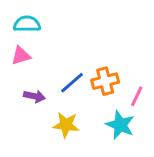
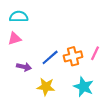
pink line: (137, 96) -> (95, 53), moved

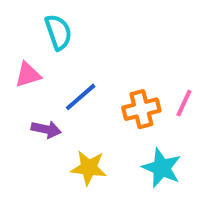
cyan semicircle: (19, 17) -> (58, 32), moved, turned 72
blue line: (50, 57) -> (81, 97), moved

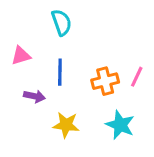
cyan semicircle: (58, 32) -> (61, 22), moved
blue line: (81, 97) -> (60, 72), turned -48

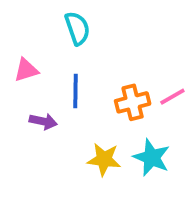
pink line: (137, 77) -> (172, 97), turned 35
yellow star: (66, 125) -> (104, 159), moved

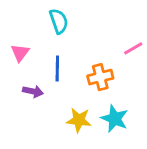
pink triangle: (26, 70) -> (20, 53), turned -36
pink line: (172, 97) -> (133, 48), moved

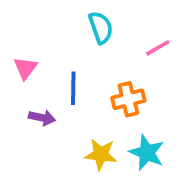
cyan semicircle: (59, 21) -> (101, 28), moved
pink line: (133, 48) -> (158, 48), moved

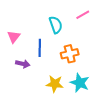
cyan semicircle: (101, 28) -> (56, 25), moved
pink line: (158, 48) -> (83, 15), moved

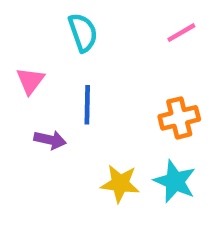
cyan semicircle: (56, 25) -> (83, 33), moved
orange cross: (70, 54) -> (179, 118), moved

